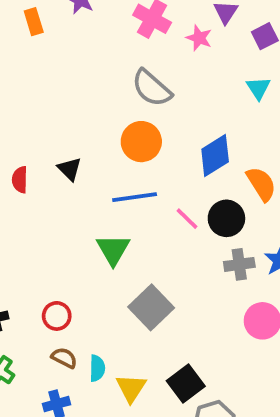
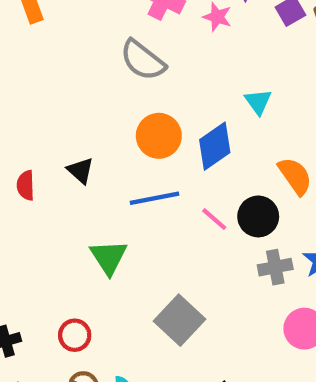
gray semicircle: (152, 88) -> (143, 60), moved
cyan triangle: (258, 88) -> (258, 102), moved
blue diamond: (215, 156) -> (215, 146), moved
green triangle: (113, 250) -> (109, 257), moved

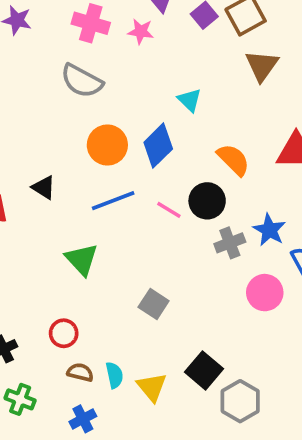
gray square: (179, 320) -> (154, 304), size x0.7

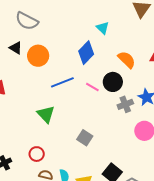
gray semicircle: (82, 81) -> (27, 21), moved
orange circle: (107, 145) -> (38, 56), moved
black triangle: (44, 188) -> (16, 48), moved

